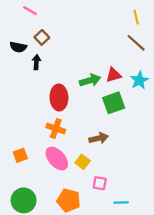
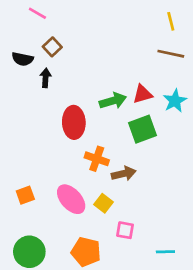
brown line: (136, 43) -> (171, 54), turned -30
orange cross: (56, 129) -> (97, 159), moved
cyan line: (121, 203) -> (165, 252), moved

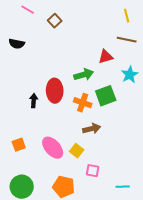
brown square: (52, 47) -> (55, 21), moved
black arrow: (46, 78) -> (34, 101), moved
red triangle: (143, 94) -> (106, 57), moved
orange cross: (97, 159) -> (83, 103), moved

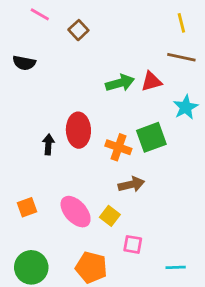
green arrow: (84, 75) -> (120, 83), moved

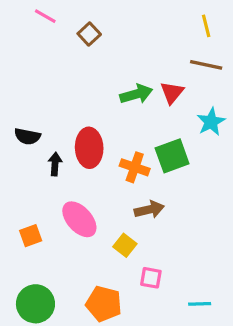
black semicircle: (24, 63) -> (27, 136), moved
red triangle: (151, 81) -> (172, 93), turned -35
pink ellipse: (76, 212) -> (79, 219), moved

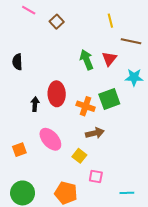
yellow line: (206, 26) -> (110, 21), moved
green arrow: (136, 94) -> (87, 60), turned -96
cyan star: (211, 122) -> (134, 77), turned 30
black semicircle: (27, 136) -> (17, 62), moved, turned 77

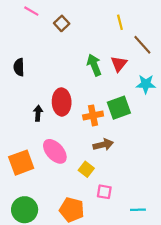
brown line: (131, 41) -> (142, 45), turned 36
orange cross: (86, 106) -> (93, 115), turned -30
orange square: (19, 150) -> (21, 163), size x1.6

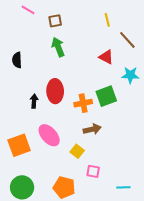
brown square: (62, 23) -> (55, 21), turned 32
red triangle: (119, 64) -> (106, 57), turned -42
green arrow: (94, 65) -> (58, 47), moved

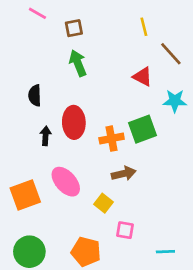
black semicircle: (17, 60) -> (35, 95), moved

